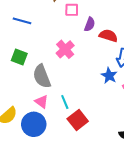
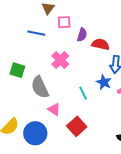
blue line: (22, 21) -> (36, 33), moved
pink triangle: (42, 102) -> (54, 109), moved
cyan line: (65, 102) -> (83, 93), moved

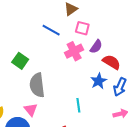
pink cross: (60, 60) -> (74, 51), moved
blue star: (104, 82) -> (99, 81), moved
pink triangle: (54, 109) -> (31, 110), moved

